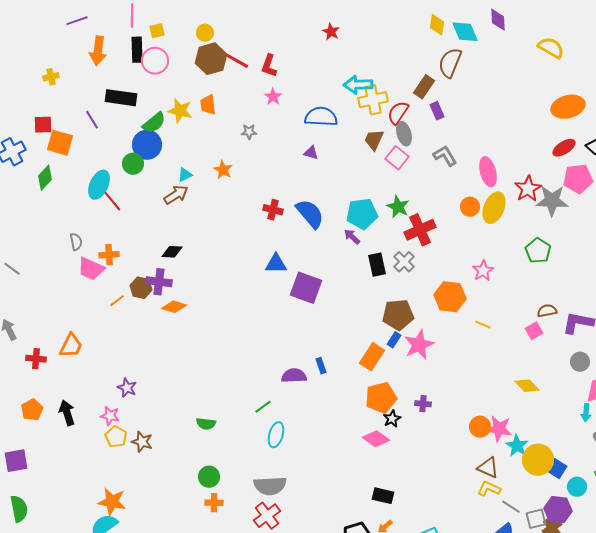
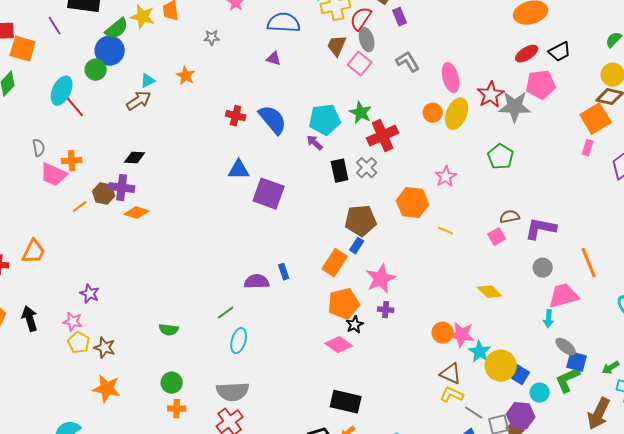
pink star: (419, 345) -> (381, 279), moved
black rectangle: (383, 496) -> (346, 402), size x1.4
orange star: (112, 502) -> (107, 389), moved

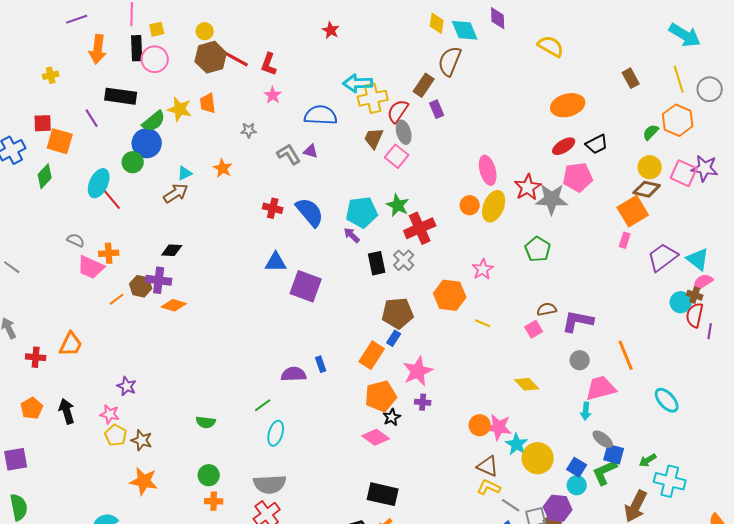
gray L-shape: (408, 62) -> (289, 154), moved
gray semicircle: (39, 148) -> (76, 240), turned -54
blue square: (520, 375) -> (577, 467), moved

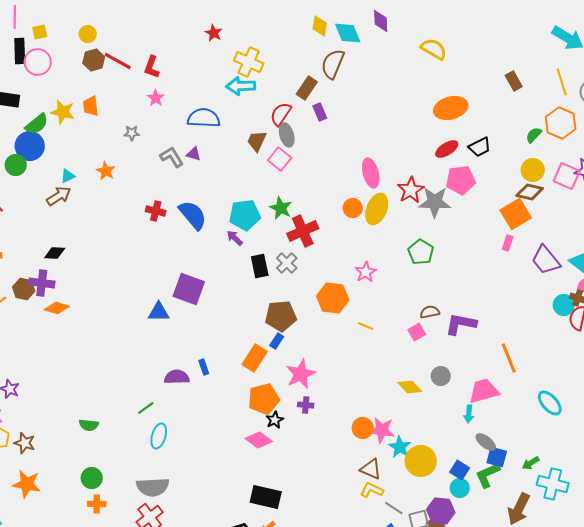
brown hexagon: (211, 57) -> (94, 60), size x0.7
yellow cross: (373, 98) -> (249, 62), moved, turned 36
purple trapezoid: (663, 257) -> (546, 260), turned -92
blue triangle: (276, 262) -> (159, 312), moved
gray circle: (580, 360) -> (441, 376), moved

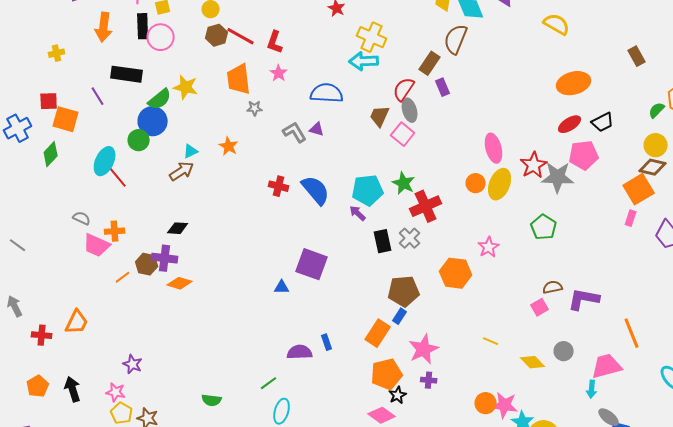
orange trapezoid: (91, 106) -> (239, 79), moved, size x1.5
blue triangle: (159, 312) -> (282, 287), size x0.7
yellow line: (366, 326) -> (491, 341), moved

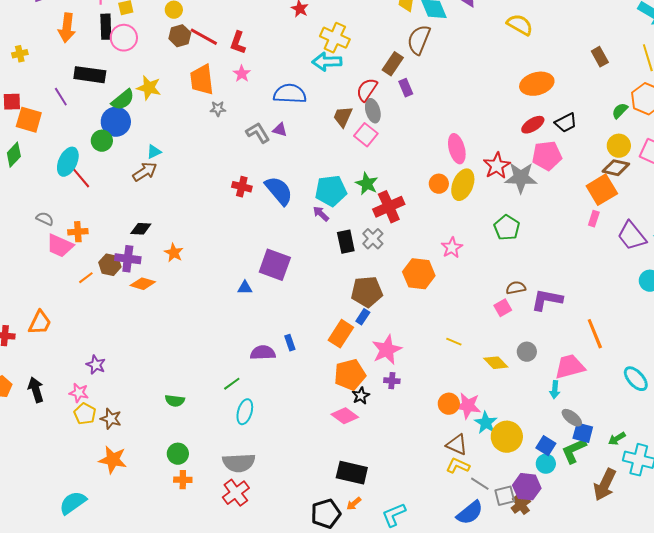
orange star: (229, 146) -> (174, 253), moved

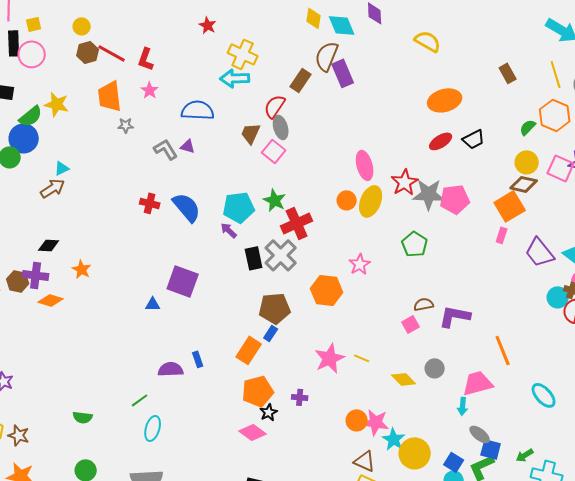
purple rectangle: (406, 88) -> (343, 73), moved, size x1.5
pink pentagon: (547, 156) -> (455, 199), moved
gray cross: (373, 239) -> (281, 255), size x1.5
pink star: (387, 350) -> (330, 358), moved

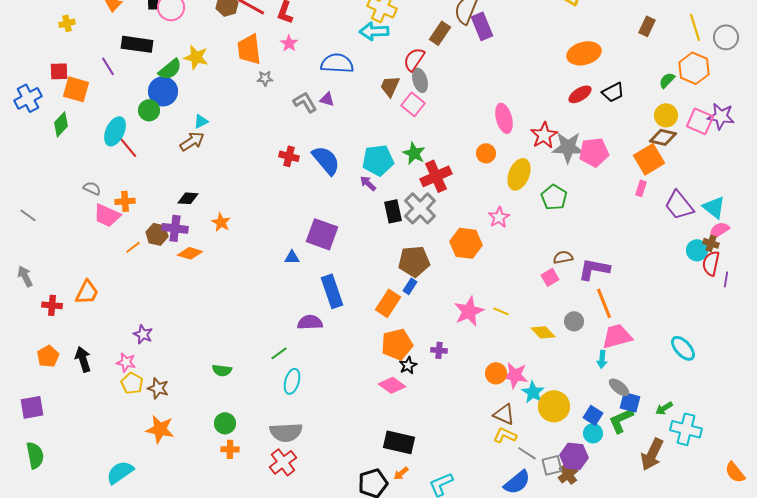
brown rectangle: (508, 73) -> (647, 26), turned 54
yellow ellipse: (371, 201) -> (519, 174), moved
orange line: (503, 350) -> (604, 303), moved
blue rectangle: (198, 359) -> (332, 291), moved, size x2.0

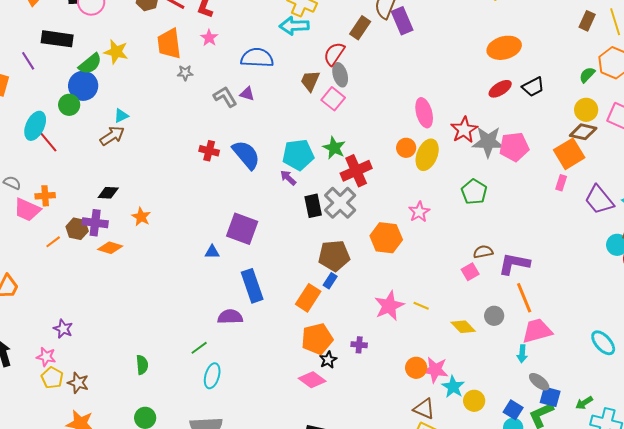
brown rectangle: (647, 26) -> (587, 21), moved
yellow ellipse: (519, 174) -> (427, 155), moved
green semicircle: (222, 370) -> (142, 365), turned -102
yellow circle: (554, 406) -> (474, 401), size x0.7

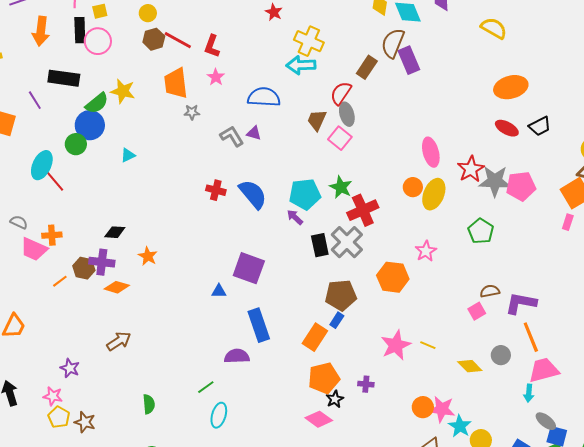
red ellipse: (500, 89) -> (507, 128), turned 60
brown arrow: (112, 136) -> (119, 341), moved

